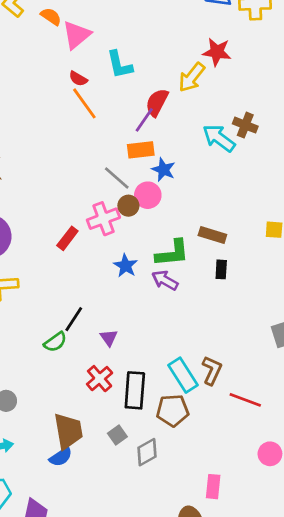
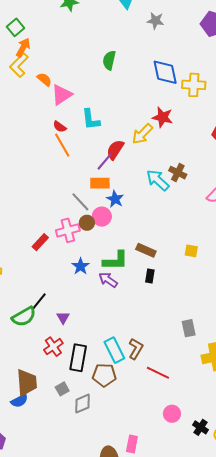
green semicircle: (55, 342) -> (24, 317), size x1.4
pink rectangle: (213, 487) -> (132, 444), moved

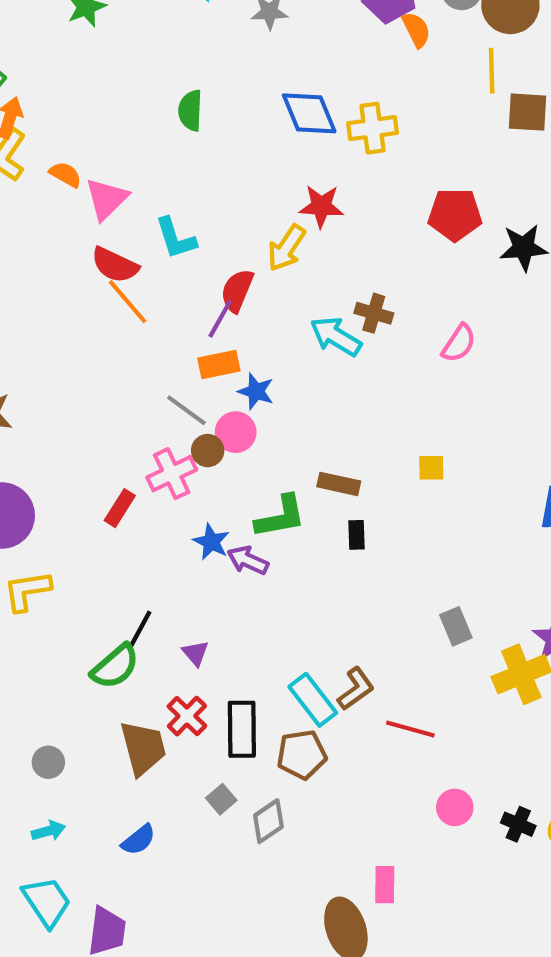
red semicircle: (60, 127) -> (115, 265), size x1.6
purple arrow: (108, 280) -> (248, 560), moved
brown L-shape: (136, 349) -> (356, 689), turned 35
brown trapezoid: (27, 383) -> (143, 748), moved

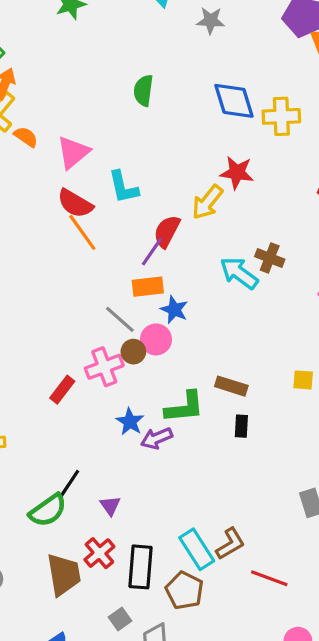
orange semicircle: (65, 174) -> (26, 137), moved
purple arrow: (248, 560) -> (157, 438), turned -52
brown pentagon: (302, 755) -> (184, 590), turned 30

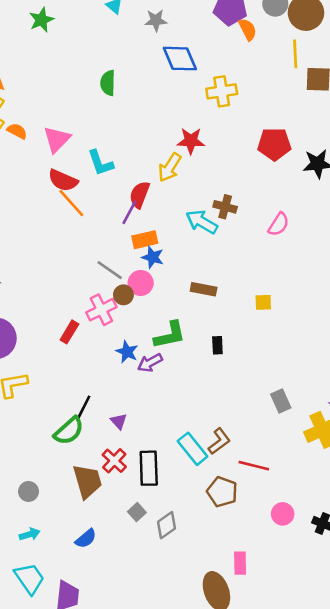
blue diamond: (234, 101) -> (180, 59), moved
orange rectangle: (148, 287) -> (145, 240), moved
brown rectangle: (231, 386) -> (204, 289), moved
brown pentagon: (184, 590) -> (222, 492), moved

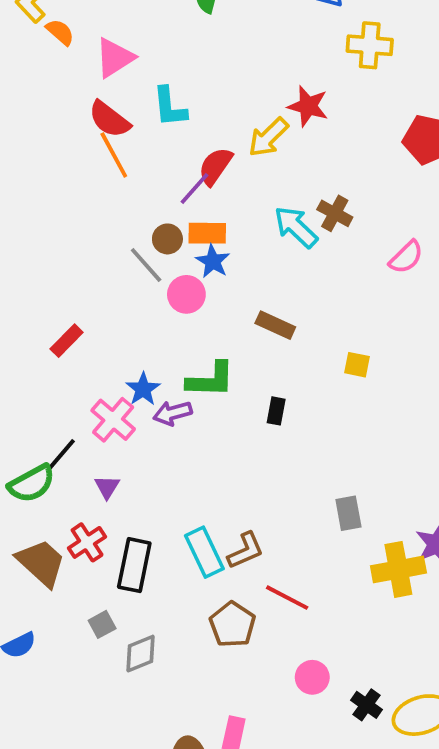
brown circle: (123, 295) -> (167, 239), moved
pink cross: (101, 310) -> (113, 420), moved, turned -36
brown trapezoid: (87, 481) -> (41, 563), turned -45

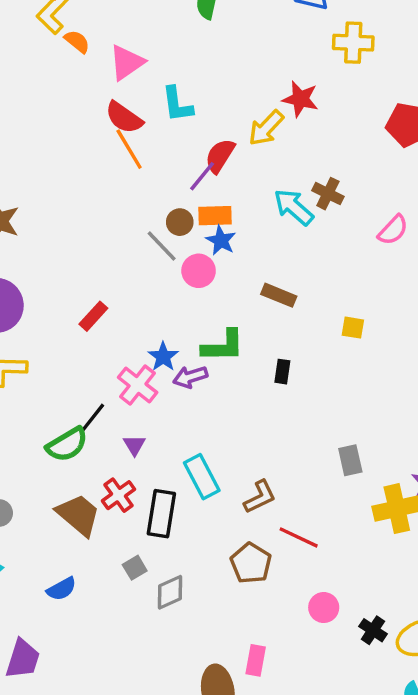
cyan rectangle: (204, 552) -> (202, 477), moved

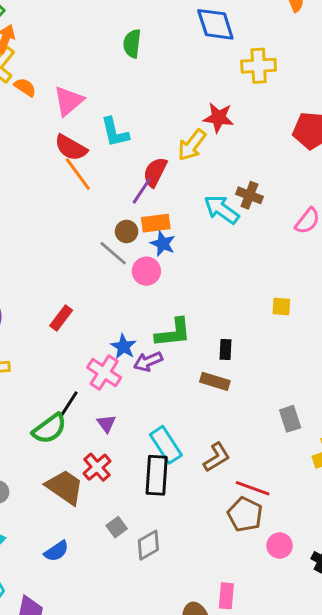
brown rectangle: (279, 295) -> (215, 381), moved
black rectangle: (161, 514) -> (157, 475), moved
brown pentagon: (251, 563) -> (245, 514), moved

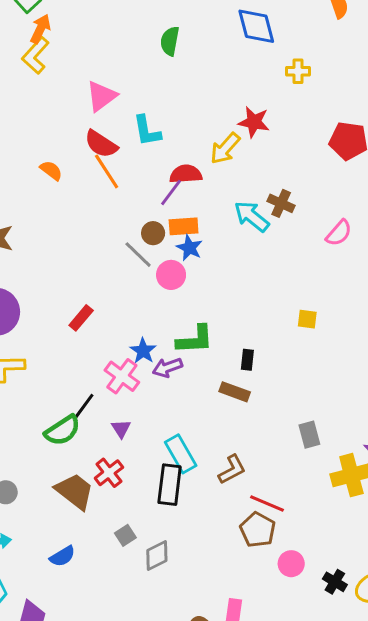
yellow cross: (259, 66) -> (298, 71), size x0.7
orange semicircle: (25, 87) -> (51, 170), moved
red semicircle: (155, 172) -> (186, 174), turned 56

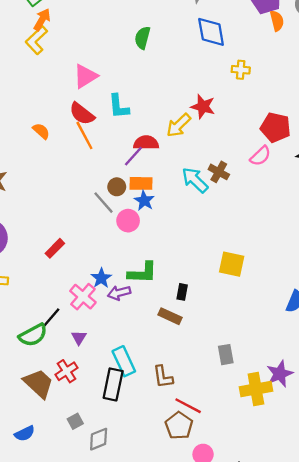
pink semicircle: (339, 233) -> (260, 156), moved
yellow square: (307, 319) -> (232, 264), size x1.6
brown L-shape: (232, 470) -> (163, 377), turned 105

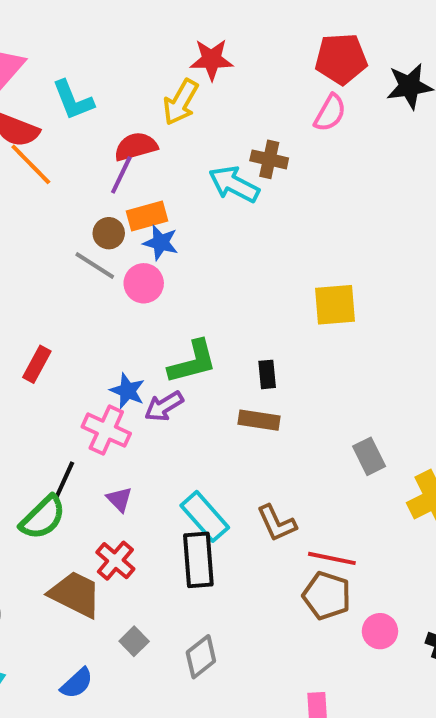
gray square: (75, 421) -> (134, 641), moved

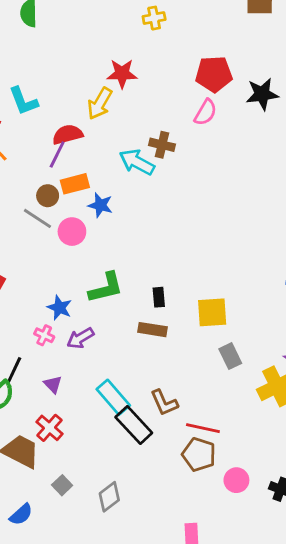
blue star: (161, 243) -> (100, 205), moved
yellow square: (335, 305) -> (212, 312), moved
purple arrow: (164, 406) -> (80, 338), moved
pink cross: (106, 430) -> (44, 335), size x0.6
black rectangle: (198, 560) -> (134, 425), moved, turned -39

